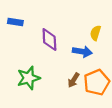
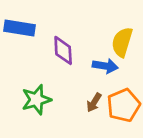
blue rectangle: (15, 22) -> (19, 28), size x1.5
yellow semicircle: (96, 33) -> (122, 42), size x1.5

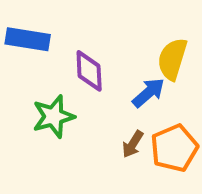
blue arrow: (105, 66) -> (149, 93), turned -50
green star: (36, 100) -> (53, 116), moved

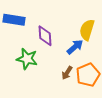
green star: (53, 116) -> (27, 59), turned 30

